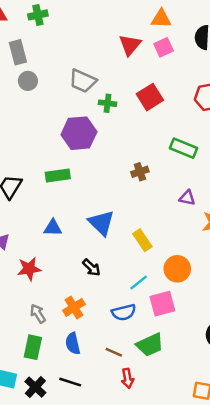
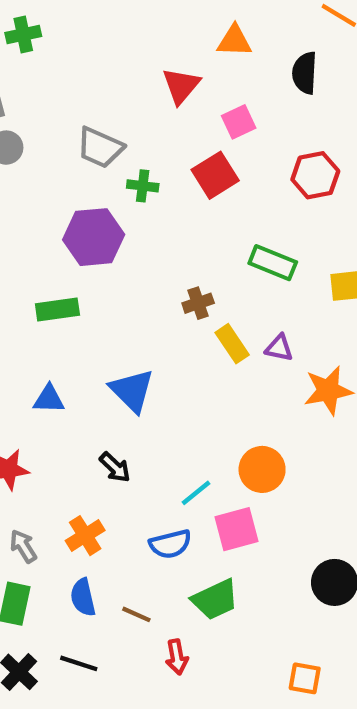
pink square: (164, 47) -> (239, 122), moved
yellow rectangle: (142, 240) -> (232, 344), moved
brown line: (114, 352) -> (136, 614), moved

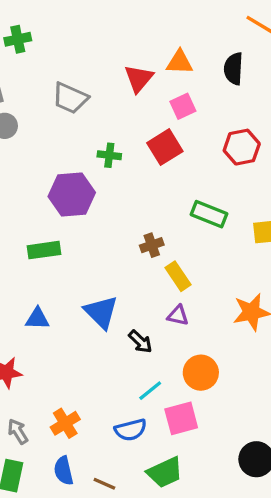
orange triangle: (234, 41) -> (180, 62), moved
gray trapezoid: (100, 148) -> (70, 98), moved
purple triangle: (279, 348) -> (178, 315), moved
black arrow: (115, 467) -> (140, 342), moved

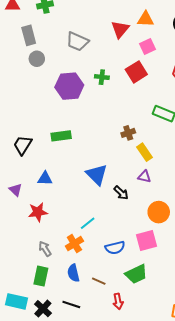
purple hexagon: (72, 194) -> (69, 86), moved
blue triangle: (37, 319) -> (45, 179), moved
cyan line: (150, 391) -> (88, 223), moved

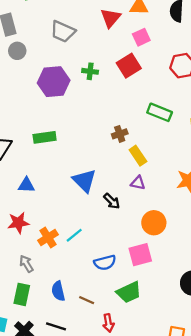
orange cross: (74, 244) -> (48, 238), moved

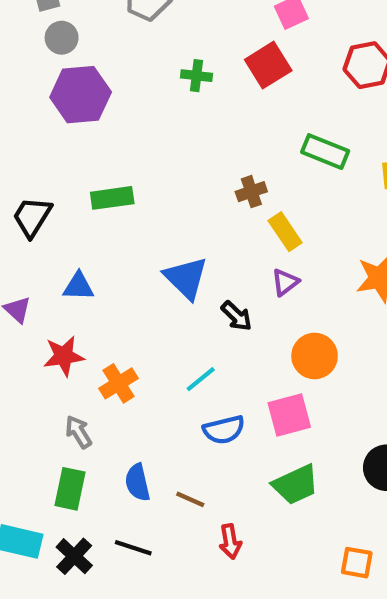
purple hexagon: (54, 82) -> (81, 95), moved
purple triangle: (138, 183) -> (285, 282), turned -49
cyan line: (74, 235) -> (201, 379), moved
green trapezoid: (129, 292) -> (296, 485), moved

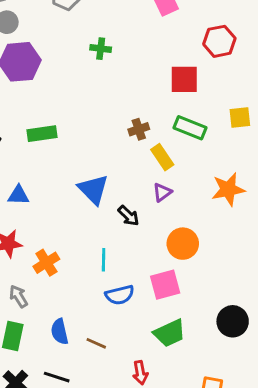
red square: (268, 65) -> (184, 79), moved, turned 32
green rectangle: (325, 152) -> (190, 128), moved
cyan line: (201, 379) -> (104, 260), turned -50
red arrow: (230, 541) -> (140, 373), moved

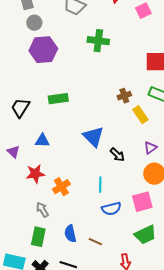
green cross: (101, 49) -> (98, 41), size x1.5
purple triangle: (162, 192) -> (150, 148), moved

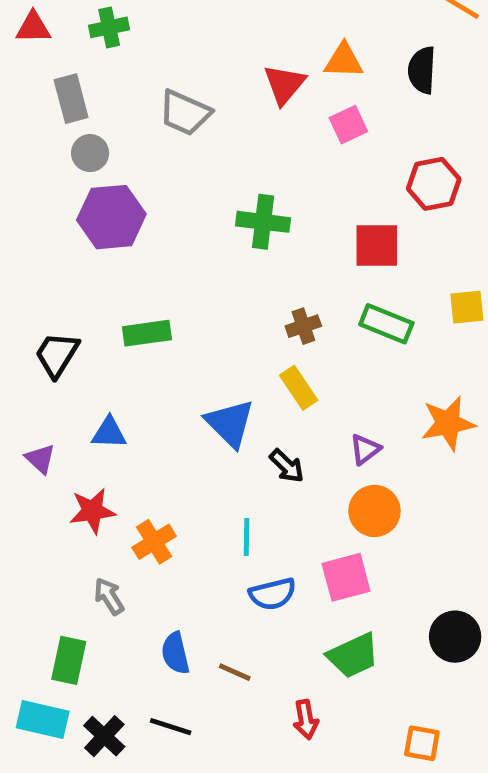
green cross: (98, 41) -> (263, 222), moved
yellow rectangle: (140, 115) -> (299, 388), moved
green rectangle: (38, 237) -> (69, 660), moved

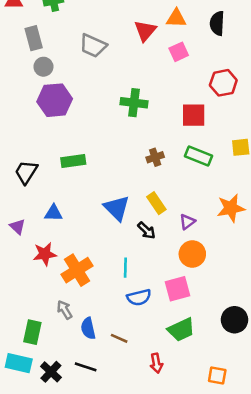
yellow rectangle: (299, 388) -> (156, 203), moved
orange cross: (154, 542) -> (77, 270), size x1.4
gray arrow: (109, 596) -> (65, 310), moved

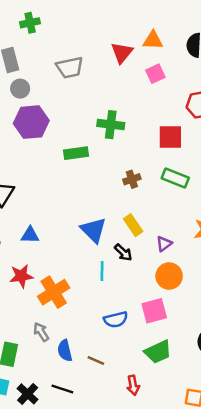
gray trapezoid: (93, 46) -> (70, 67), turned -36
green rectangle: (73, 161) -> (76, 153), moved
cyan line: (125, 268) -> (102, 271), moved

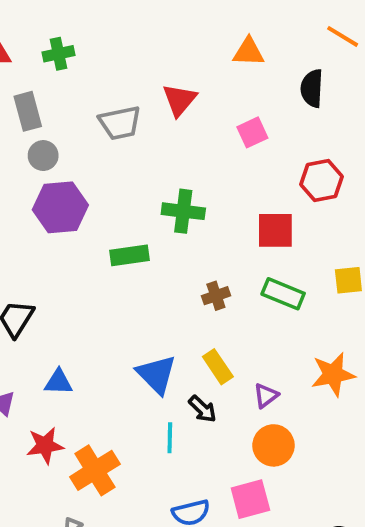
orange triangle: (153, 40) -> (249, 52), moved
red triangle: (122, 53) -> (179, 100), moved

